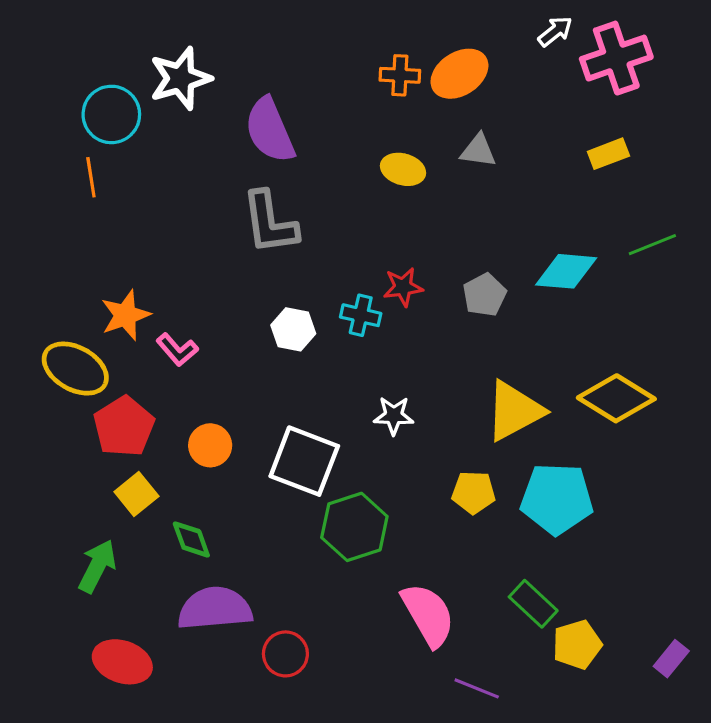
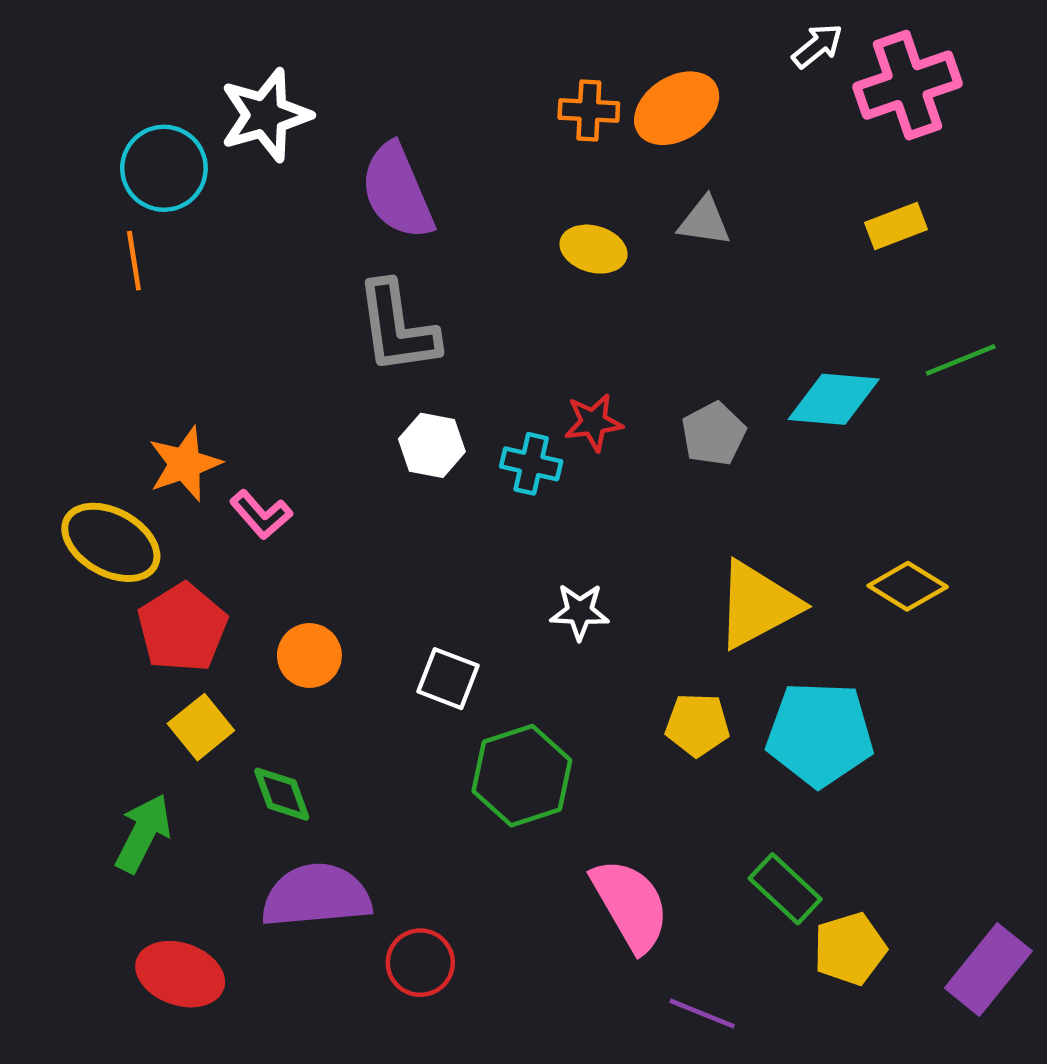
white hexagon: (293, 329) -> (432, 445), moved
yellow diamond: (616, 398) -> (908, 586), size x0.7
white square: (304, 461) -> (448, 679), size x0.6
purple rectangle: (671, 659) -> (988, 970), size x1.6

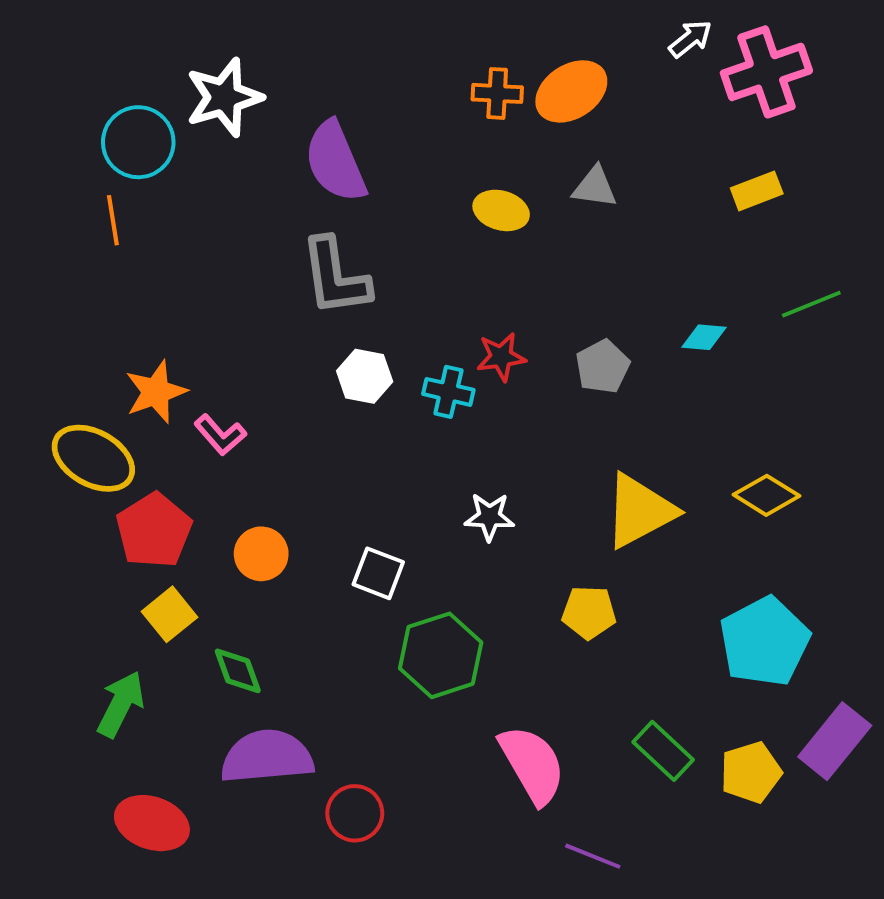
cyan diamond: (834, 399) -> (704, 337), size x0.6
cyan pentagon: (820, 734) -> (764, 642), moved, turned -30
yellow pentagon: (850, 949) -> (751, 772), moved
purple rectangle: (988, 970) -> (835, 741), moved

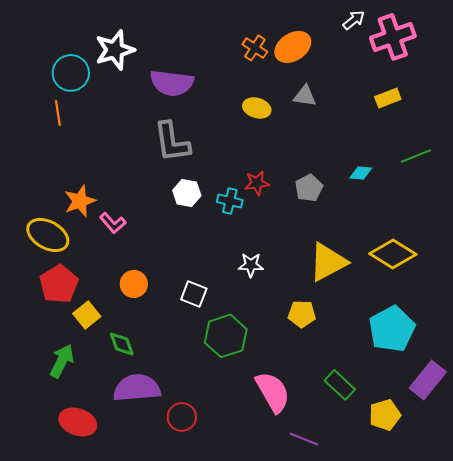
orange cross: (497, 93) -> (255, 48), turned 30
purple semicircle: (335, 162) -> (172, 83), turned -60
yellow diamond: (766, 495) -> (393, 254), size x1.4
red pentagon: (154, 530) -> (59, 284), moved
yellow pentagon: (751, 772) -> (385, 415), moved

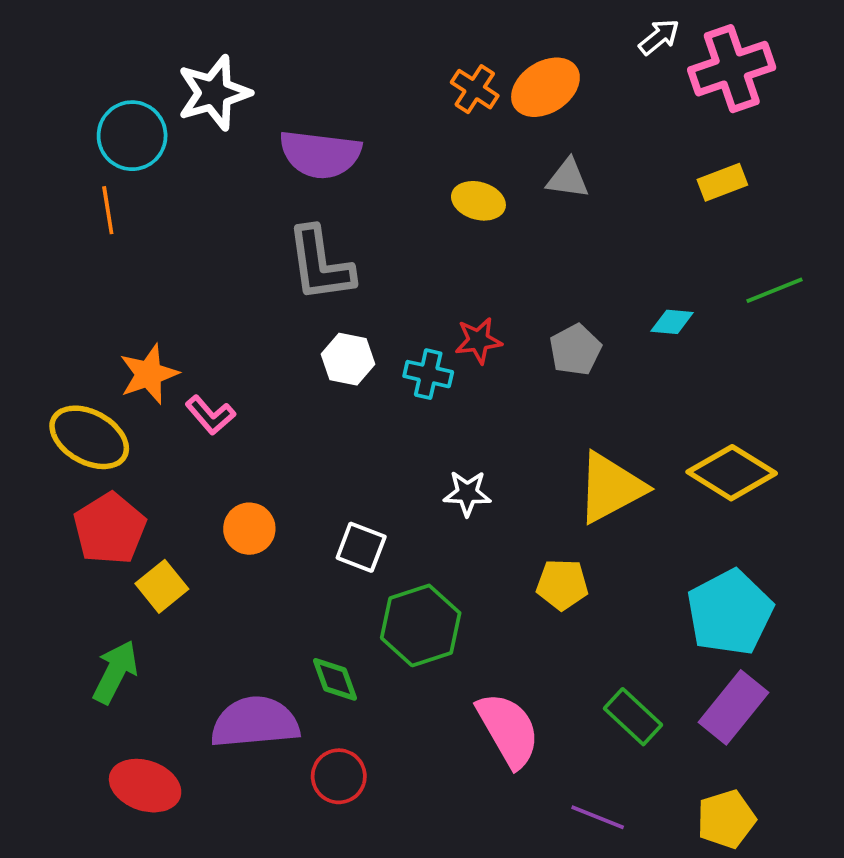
green diamond: (122, 344) -> (335, 679), moved
purple rectangle: (428, 380) -> (734, 707), moved
yellow pentagon: (385, 415) -> (726, 819), moved
purple line: (304, 439) -> (598, 817), moved

